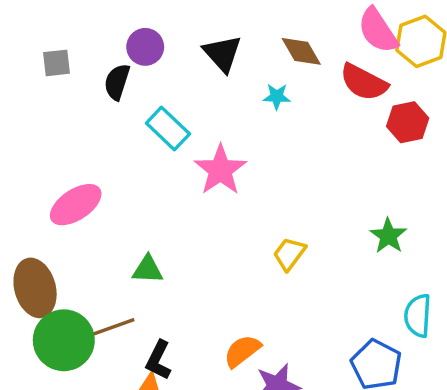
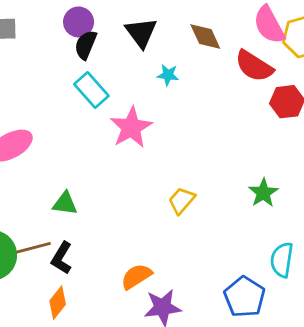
black semicircle: (117, 82) -> (86, 45), moved
cyan star: (277, 97) -> (168, 75), moved
black L-shape: (159, 360) -> (62, 258), moved

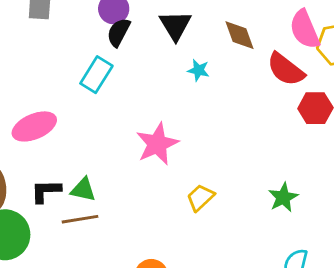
cyan rectangle: (91, 90) -> (96, 75), moved, turned 68
pink star: (131, 127) -> (157, 144), moved
brown line: (33, 248) -> (80, 219), moved
black L-shape: (62, 258) -> (46, 191), moved, turned 52

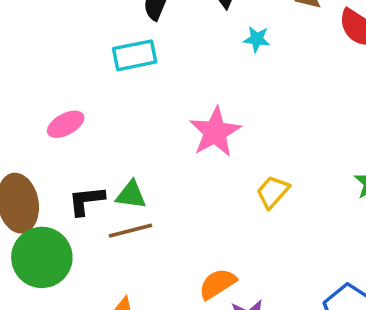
cyan rectangle: (96, 75) -> (135, 55), turned 52
pink ellipse: (34, 126) -> (66, 124), size x0.7

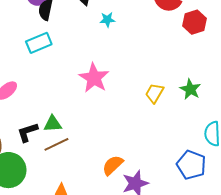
yellow trapezoid: (273, 192) -> (154, 93), moved

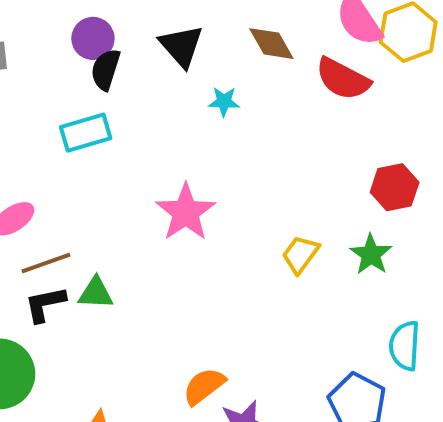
red hexagon: (194, 22) -> (395, 187), moved
brown line: (56, 144) -> (46, 263), moved

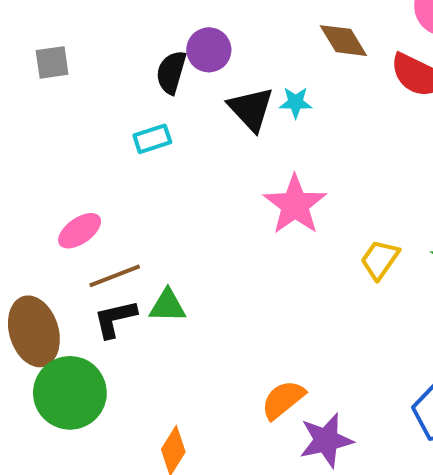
purple circle: (93, 38) -> (209, 50), moved
black triangle: (181, 46) -> (251, 109), moved
cyan rectangle: (86, 133) -> (152, 139), size x0.7
pink star: (186, 212) -> (295, 205), moved

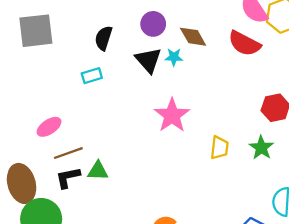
brown diamond: (343, 41) -> (193, 37), moved
purple circle: (209, 50) -> (153, 24), moved
gray square: (52, 62) -> (36, 31), size x1.8
yellow trapezoid: (380, 259) -> (219, 148), turned 150

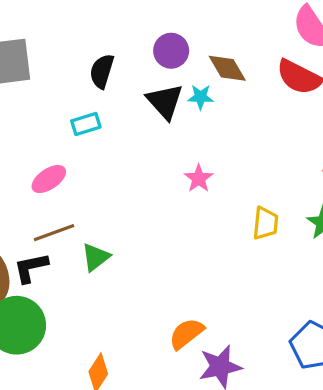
pink star: (172, 115) -> (199, 178), size x0.6
pink ellipse: (49, 127) -> (49, 179), moved
green triangle: (98, 171) -> (96, 257), turned -40
black L-shape: (68, 177) -> (31, 268), moved

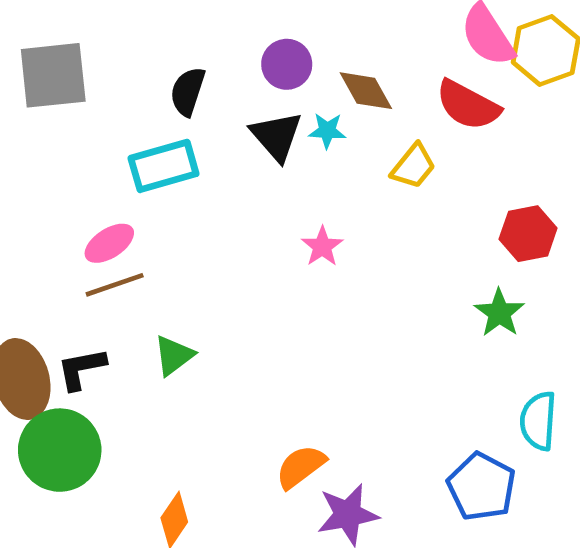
cyan rectangle: (86, 124) -> (164, 166), size x1.6
yellow trapezoid: (265, 223) -> (413, 166), moved, turned 32
brown line: (54, 233) -> (115, 285), moved

